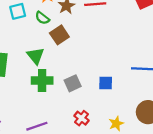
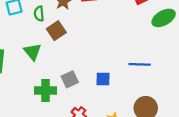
green semicircle: (42, 18) -> (39, 14), turned 48
green cross: (42, 81) -> (46, 91), moved

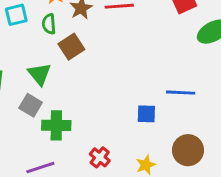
gray square: (70, 79) -> (31, 105), moved, turned -35
blue square: (103, 79) -> (146, 114), moved

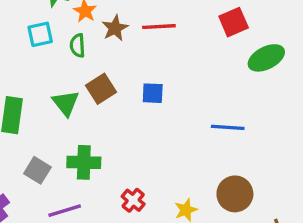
brown square: (71, 47) -> (101, 89), moved
gray square: (31, 105) -> (37, 170), moved
blue square: (146, 114) -> (153, 93), moved

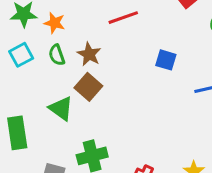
brown star: (115, 28) -> (89, 54), moved
blue square: (153, 93) -> (166, 60), moved, turned 30

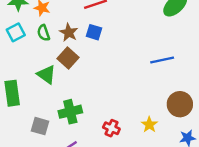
blue square: (166, 60) -> (94, 32), moved

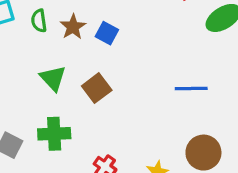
brown square: (68, 58) -> (97, 88), moved
green triangle: (46, 75) -> (53, 78), moved

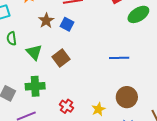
green semicircle: (39, 21) -> (12, 38), moved

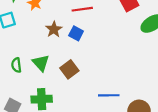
green semicircle: (12, 38) -> (16, 65), moved
blue line: (119, 58) -> (109, 95), moved

